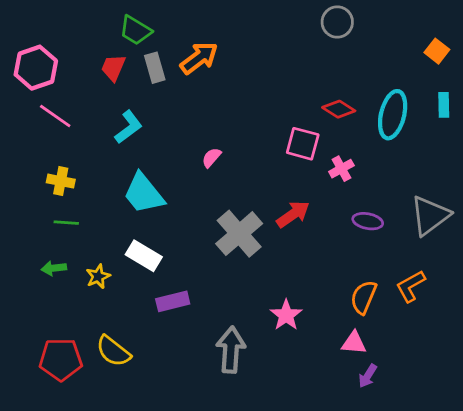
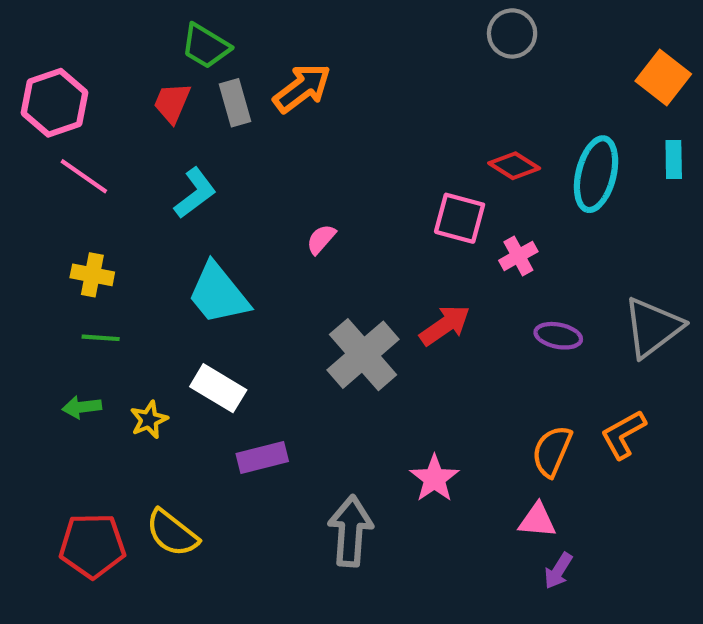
orange square: (437, 51) -> (663, 78), size x1.4

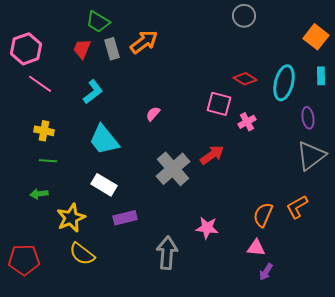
purple ellipse: (558, 336) -> (308, 118), moved, turned 70
yellow star: (149, 420) -> (71, 218), moved, size x1.6
pink star: (434, 478) -> (207, 228), turned -30
red pentagon: (92, 546) -> (24, 260), moved

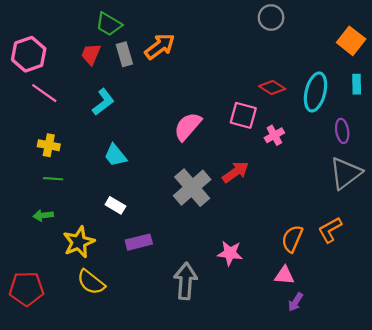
pink semicircle: (153, 114) -> (188, 126), moved, size x1.8
cyan trapezoid: (104, 140) -> (115, 155), size x0.7
white rectangle: (104, 185) -> (115, 205), size x0.7

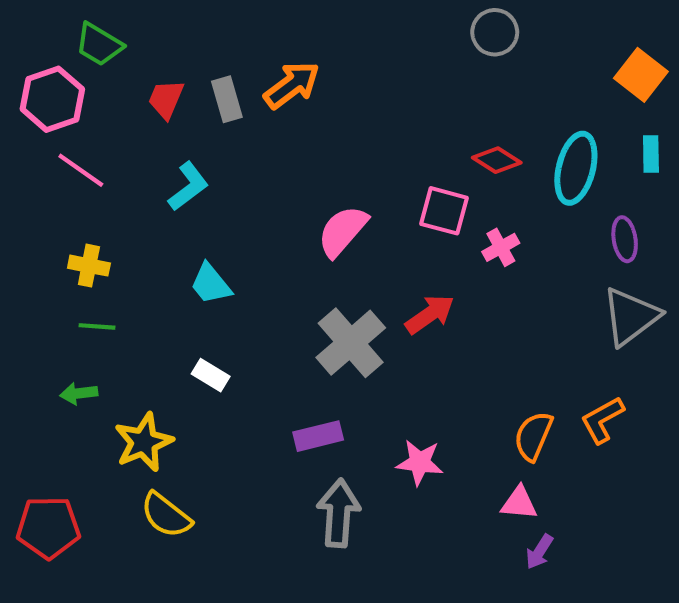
green trapezoid: (109, 24) -> (99, 44), moved
purple rectangle: (139, 242) -> (318, 436), moved

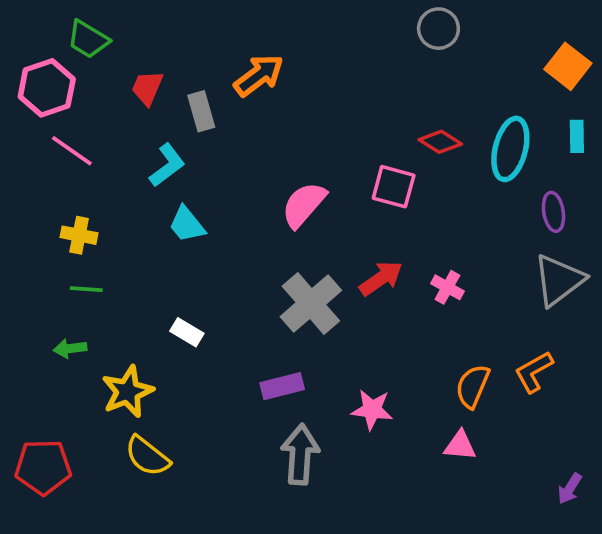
gray rectangle: (227, 99) -> (201, 111), moved
pink cross: (501, 247) -> (447, 287), moved, turned -32
cyan trapezoid: (211, 284) -> (187, 224), moved
purple arrow: (539, 552) -> (570, 489), moved

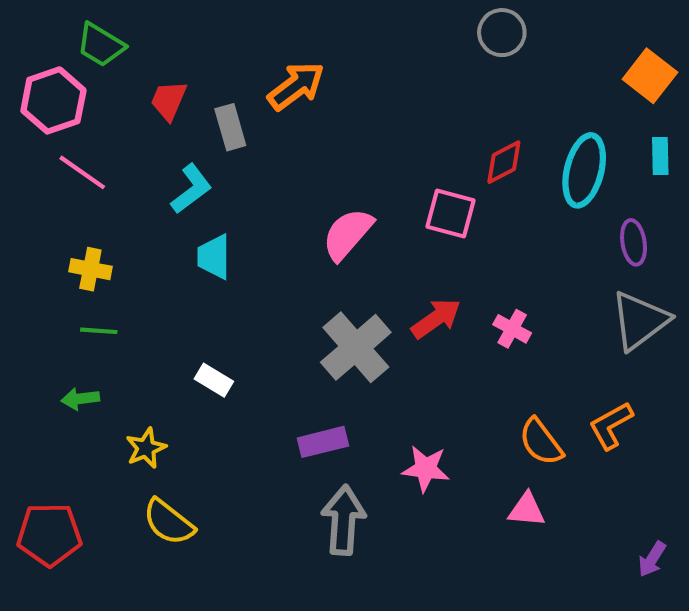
red diamond: (440, 142) -> (504, 162), turned -60
cyan trapezoid: (187, 224) -> (214, 257), turned 39
orange semicircle: (473, 386) -> (541, 442), turned -60
yellow star: (128, 392) -> (146, 448), size x0.7

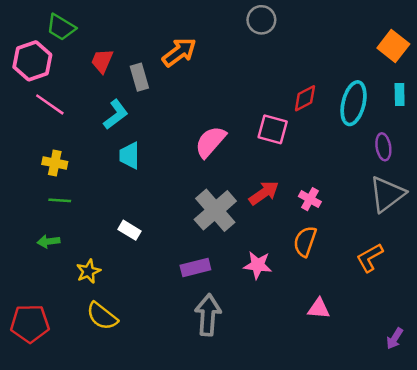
gray circle: (502, 33) -> (261, 20), moved
orange semicircle: (541, 442) -> (305, 241), moved, turned 56
pink star: (426, 469) -> (258, 265), moved

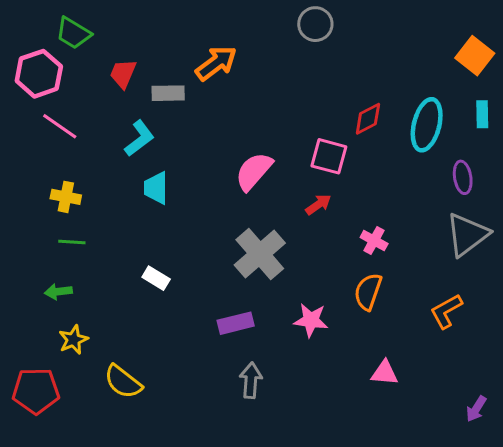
gray rectangle: (139, 77) -> (168, 93), turned -75
red arrow: (264, 193) -> (318, 204), moved, size x0.7
yellow star: (88, 271) -> (73, 340), moved
gray arrow: (208, 315) -> (251, 380), size x0.7

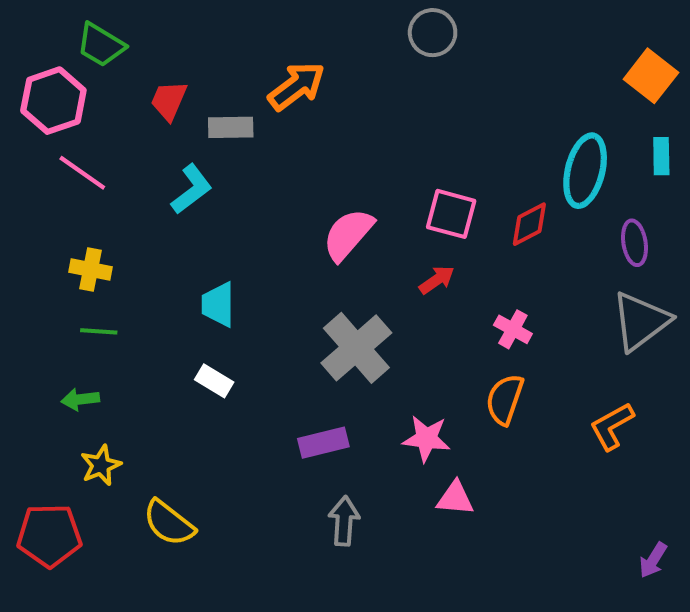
red diamond: (368, 119) -> (529, 224), moved
cyan trapezoid: (156, 188) -> (218, 305), moved
pink triangle: (385, 373) -> (455, 498), moved

